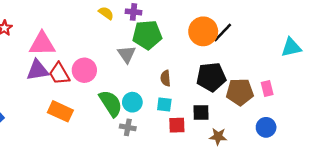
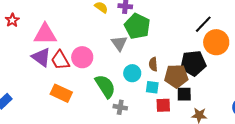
orange circle: (203, 31) -> (216, 42), moved
green pentagon: (147, 35) -> (137, 26), turned 30
purple triangle: (38, 70) -> (41, 57), turned 45
brown pentagon: (240, 92) -> (176, 76), moved
cyan circle: (132, 102) -> (132, 73), moved

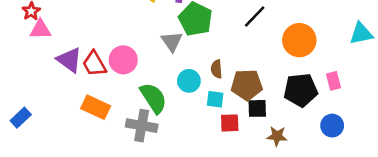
black line: (203, 24) -> (255, 16), moved
pink triangle: (45, 34) -> (40, 30), moved, size x0.7
black pentagon: (193, 63) -> (301, 90), moved
gray cross: (120, 107) -> (142, 126), moved, size x1.6

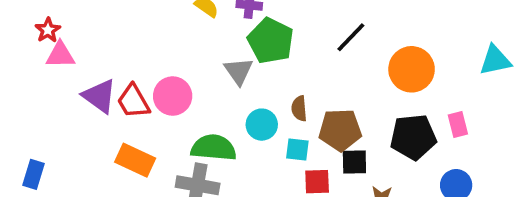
green semicircle: (153, 98) -> (214, 148), turned -52
blue rectangle: (21, 118) -> (34, 174), turned -30

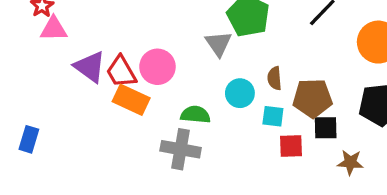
green semicircle: (214, 148) -> (195, 115), size x0.7
orange rectangle: (135, 160) -> (131, 100), moved

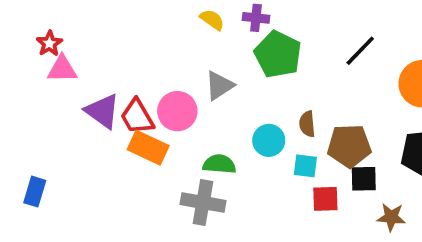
gray triangle: (218, 44) -> (219, 86), moved, turned 32

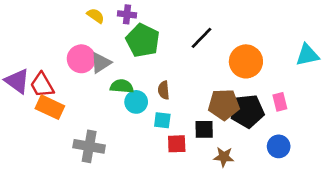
pink circle: (177, 111) -> (81, 59), moved
brown pentagon: (349, 146) -> (224, 105), moved
green semicircle: (219, 164) -> (122, 86), moved

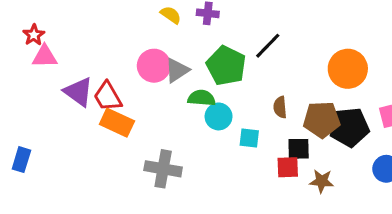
black line: (202, 38) -> (268, 46), moved
green pentagon: (143, 41) -> (226, 66), moved
brown semicircle: (164, 90) -> (280, 107), moved
red square: (177, 144) -> (288, 167), moved

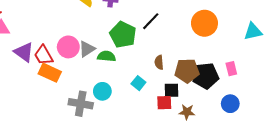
pink circle: (154, 66) -> (68, 47), moved
orange circle: (348, 69) -> (204, 23), moved
gray triangle: (177, 70) -> (87, 49), moved
cyan circle: (219, 116) -> (102, 91), moved
cyan square: (249, 138) -> (138, 83), turned 32

